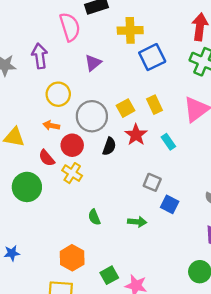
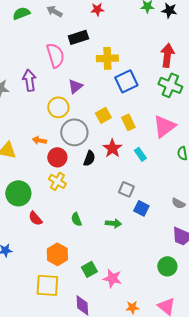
yellow circle: (58, 94) -> (58, 107), moved
yellow square: (126, 108) -> (103, 115), moved
red semicircle: (47, 158) -> (35, 218), moved

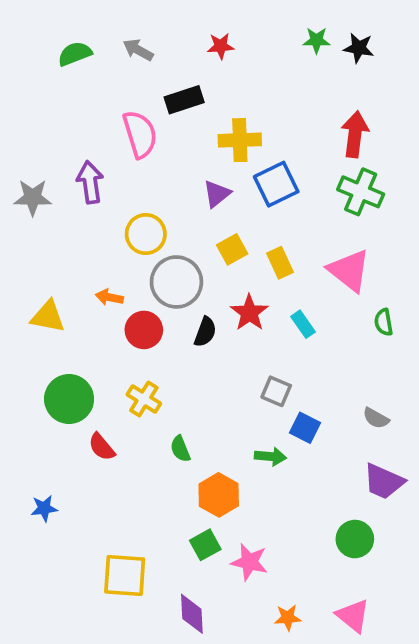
purple triangle: (75, 86) -> (217, 194), moved
pink triangle: (164, 126) -> (349, 270), turned -45
yellow cross: (57, 181) -> (144, 399), moved
green arrow: (113, 223) -> (270, 457), moved
orange hexagon: (57, 254) -> (219, 495), moved

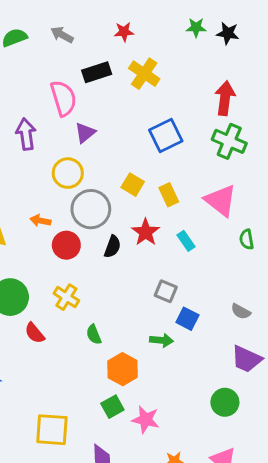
yellow cross: (240, 140) -> (144, 74), moved, turned 36
purple triangle: (217, 194) -> (85, 133), moved
yellow square: (232, 249) -> (133, 185), turned -30

